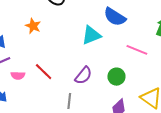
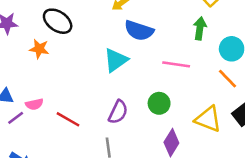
orange star: (33, 26) -> (39, 49), moved
pink semicircle: (18, 76) -> (34, 104), moved

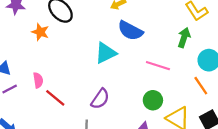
green circle: (159, 103) -> (153, 100), moved
pink semicircle: (34, 104) -> (38, 80), moved, turned -96

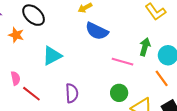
green arrow: (184, 38) -> (145, 47), moved
cyan triangle: (106, 53) -> (52, 56), moved
purple semicircle: (100, 99) -> (72, 93), turned -36

